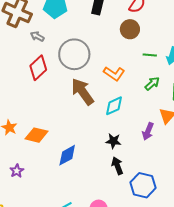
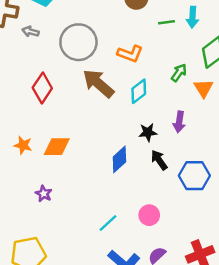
red diamond: (38, 68) -> (42, 88), moved
green arrow: (152, 84) -> (179, 73), moved
purple arrow: (148, 131) -> (179, 122), moved
blue diamond: (67, 155) -> (119, 159), moved

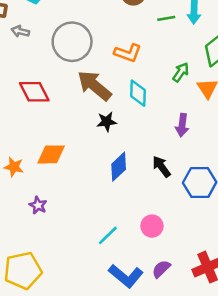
red diamond: (42, 88) -> (34, 92), turned -60
cyan diamond: (139, 91) -> (138, 93), turned -50
black star: (148, 132) -> (107, 122), moved
orange star: (23, 145) -> (14, 167), moved

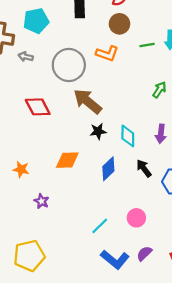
orange L-shape: (128, 53) -> (107, 53), moved
cyan diamond: (138, 93) -> (128, 136), moved
orange diamond: (51, 154) -> (67, 160), moved

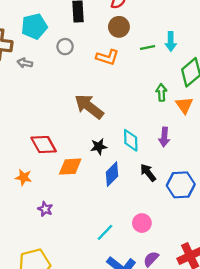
gray circle: (69, 65) -> (65, 47), moved, size x0.5
green arrow: (159, 90) -> (161, 92), turned -35
red diamond: (38, 107) -> (44, 145), moved
black star: (98, 131) -> (99, 147), moved

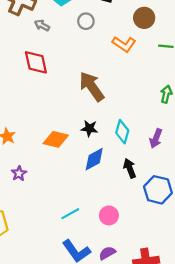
red diamond: (44, 145) -> (36, 62), moved

